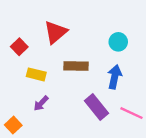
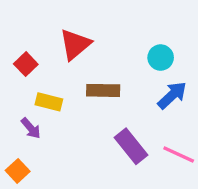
blue arrow: (115, 77) -> (172, 95), moved, turned 35
purple arrow: (41, 103) -> (31, 128), moved, turned -84

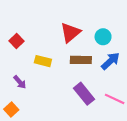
red triangle: (75, 44) -> (70, 33), moved
brown rectangle: (103, 90) -> (81, 60), moved
yellow rectangle: (49, 102) -> (43, 61), moved

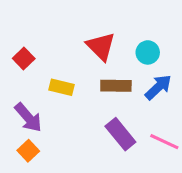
red triangle: (70, 33) -> (101, 46), turned -35
purple arrow: (20, 82) -> (28, 117), size x1.5
orange square: (11, 110) -> (28, 151), moved

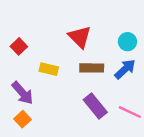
cyan circle: (148, 52) -> (127, 42), moved

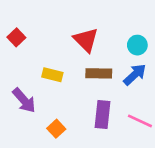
red square: (19, 46) -> (16, 37), moved
purple rectangle: (95, 106) -> (103, 115), turned 45
orange square: (22, 119) -> (56, 129), moved

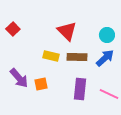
yellow rectangle: (52, 75) -> (51, 56), moved
orange square: (56, 129) -> (41, 84), moved, turned 32

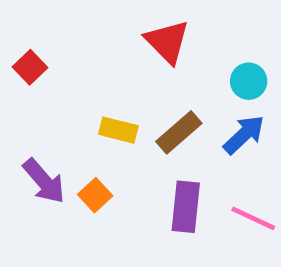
red triangle: (67, 31) -> (167, 42), moved
brown rectangle: (77, 57) -> (179, 132), turned -42
orange square: (41, 84) -> (95, 195), turned -32

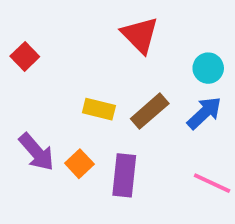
purple rectangle: (186, 207) -> (124, 175), moved

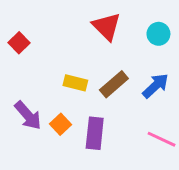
cyan circle: (208, 68) -> (158, 34), moved

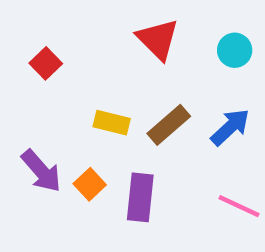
red square: (19, 43) -> (46, 63), moved

